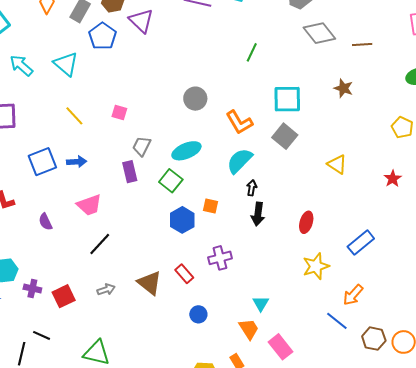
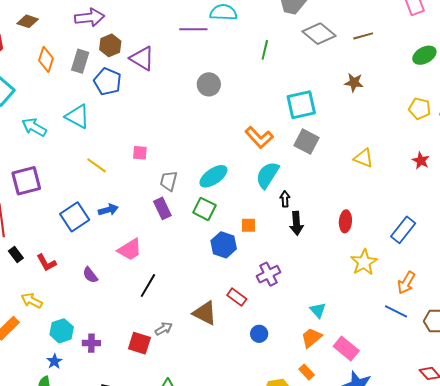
green line: (252, 52) -> (265, 50), moved
gray circle: (195, 99) -> (209, 84), moved
red square: (64, 296) -> (139, 343), moved, turned -35
orange trapezoid: (249, 329) -> (311, 338), turned -85

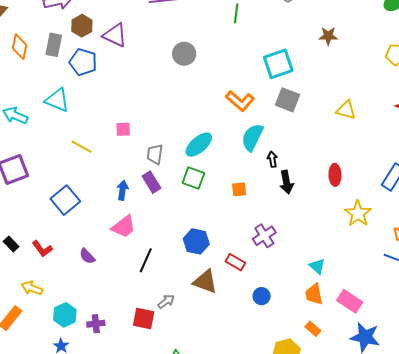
blue arrow: (108, 210) -> (122, 190), moved, turned -60
blue hexagon: (224, 245) -> (196, 241), moved
orange trapezoid: (311, 338) -> (314, 294), turned -55

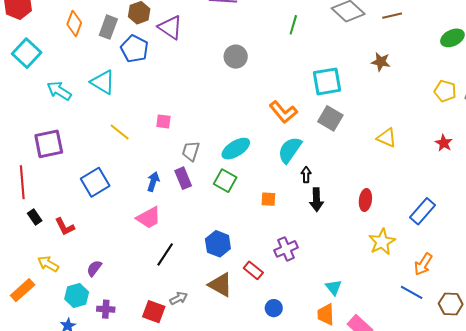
purple semicircle: (87, 256) -> (94, 268), moved, turned 72

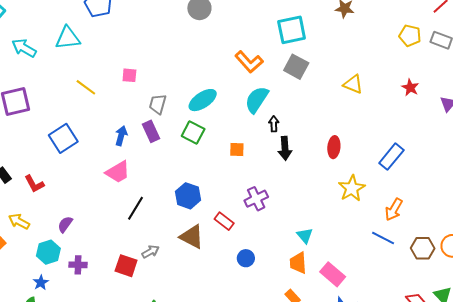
cyan triangle: (103, 82) -> (68, 38), turned -36

